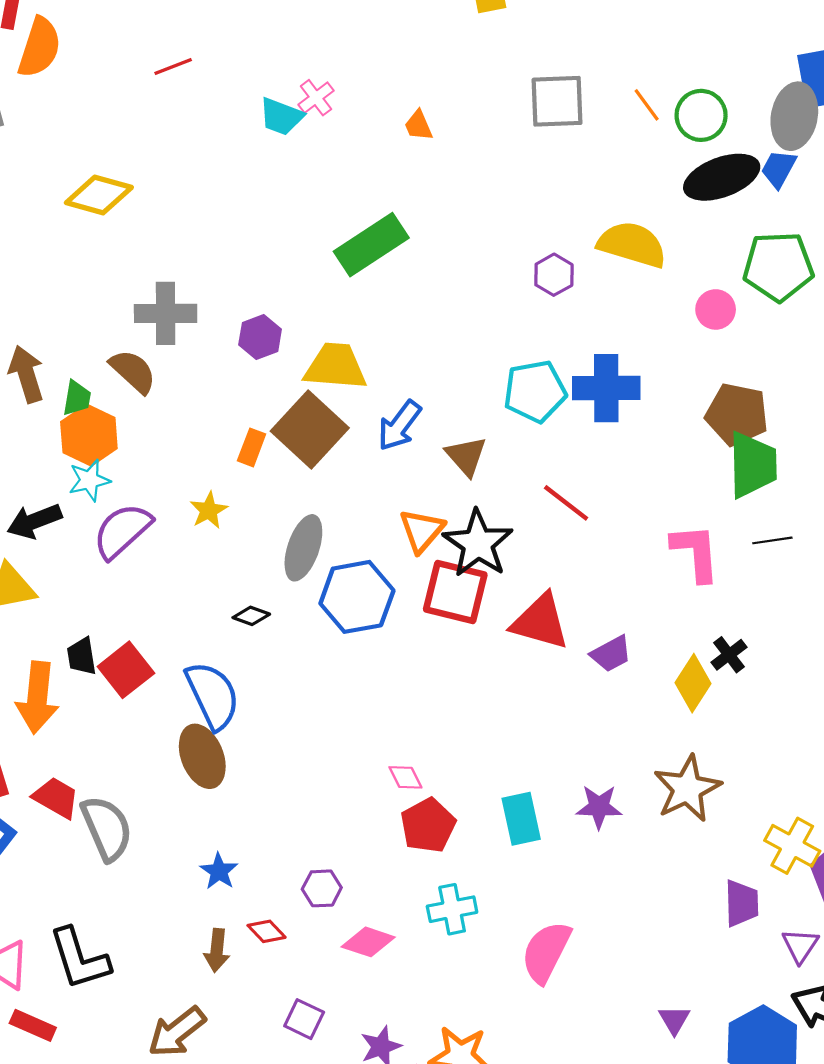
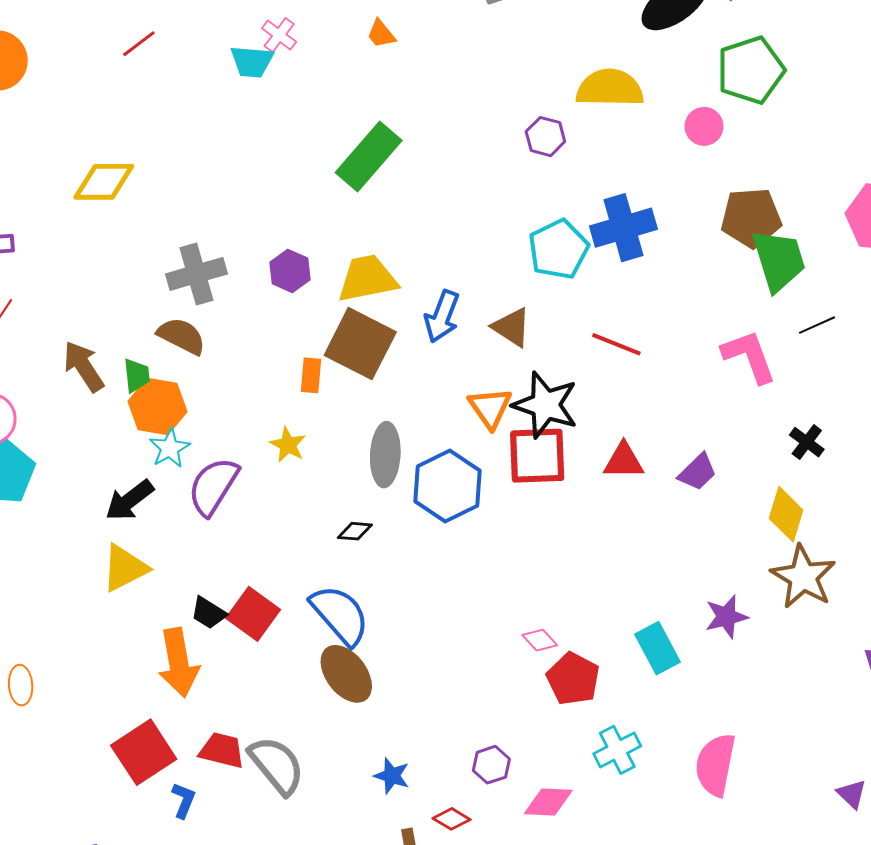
red triangle: (540, 622) -> (624, 461), size x0.7
black trapezoid: (82, 656) -> (209, 613), turned -33
yellow diamond: (693, 683) -> (786, 514), moved

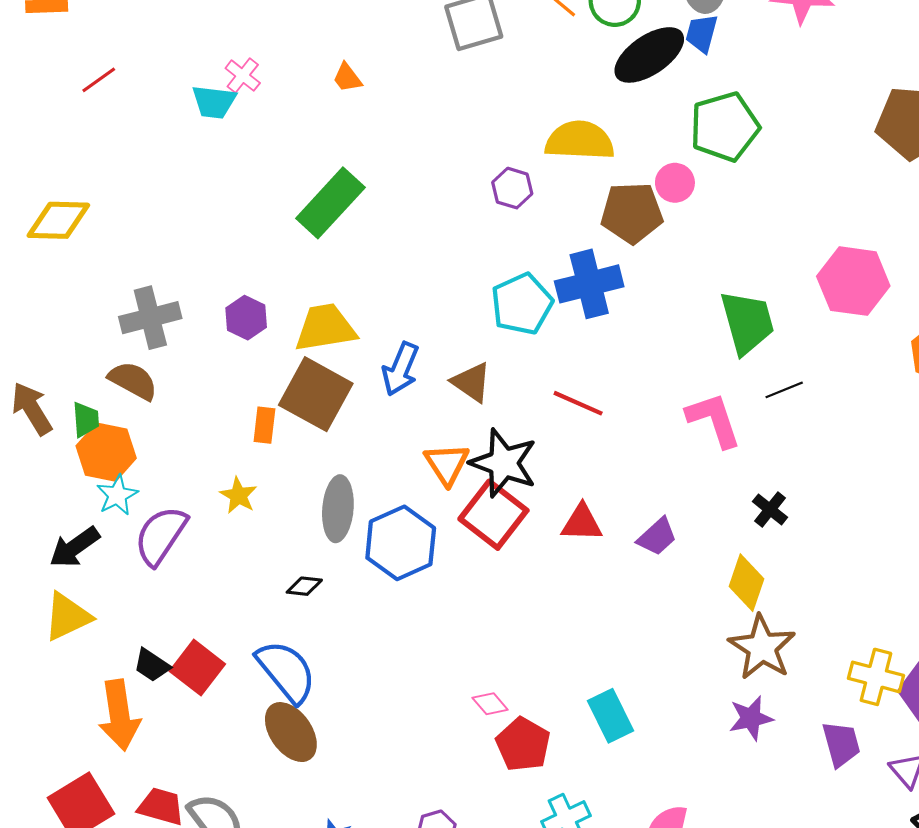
brown pentagon: (751, 218) -> (632, 213), moved
red square: (537, 456) -> (493, 515), turned 38
purple star: (726, 617) -> (751, 718), moved

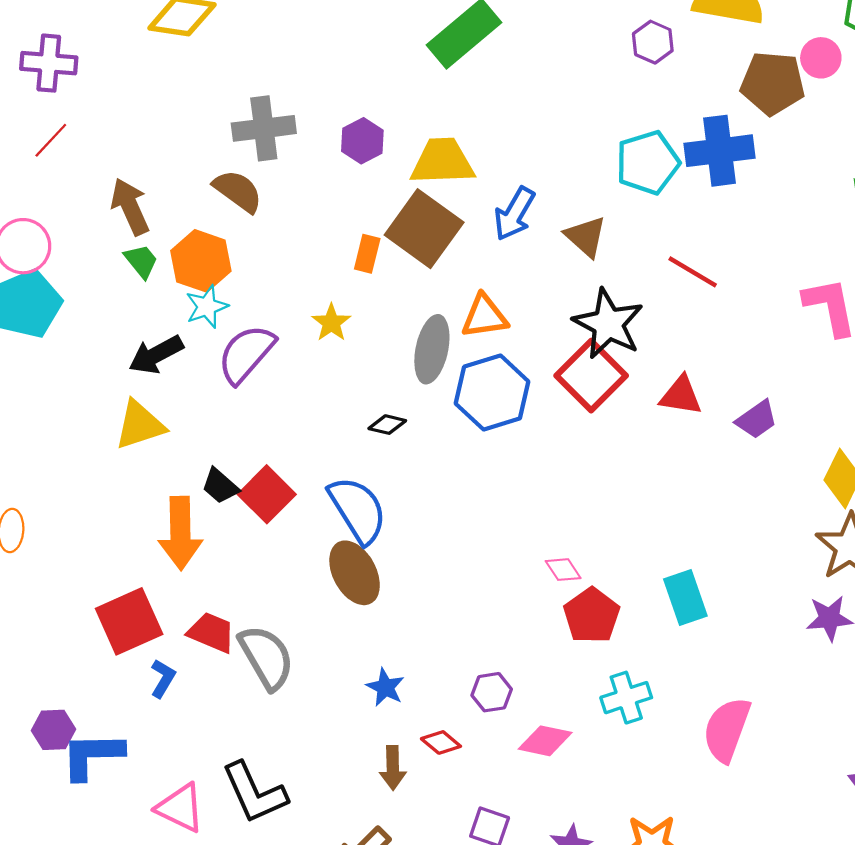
green trapezoid: (86, 420) -> (141, 261), moved, turned -42
orange triangle: (447, 464) -> (485, 316), moved, turned 48

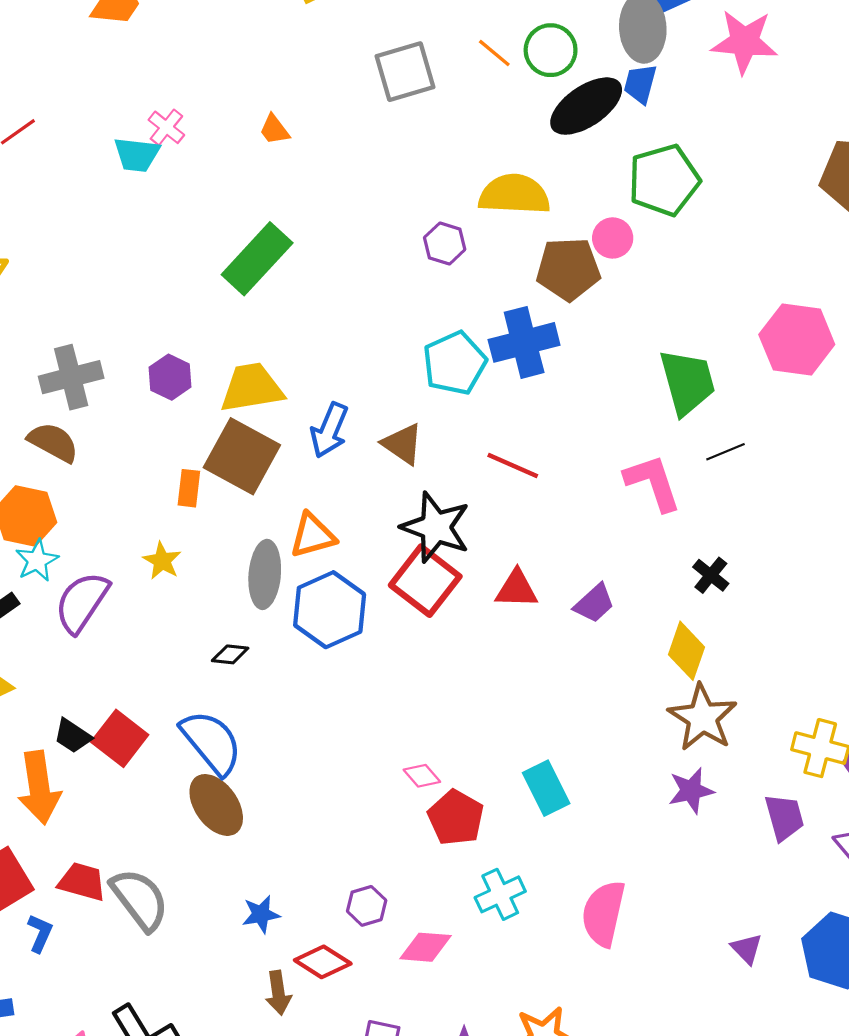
blue star: (385, 687) -> (261, 914), turned -30
red diamond: (441, 742) -> (323, 962), size x1.4

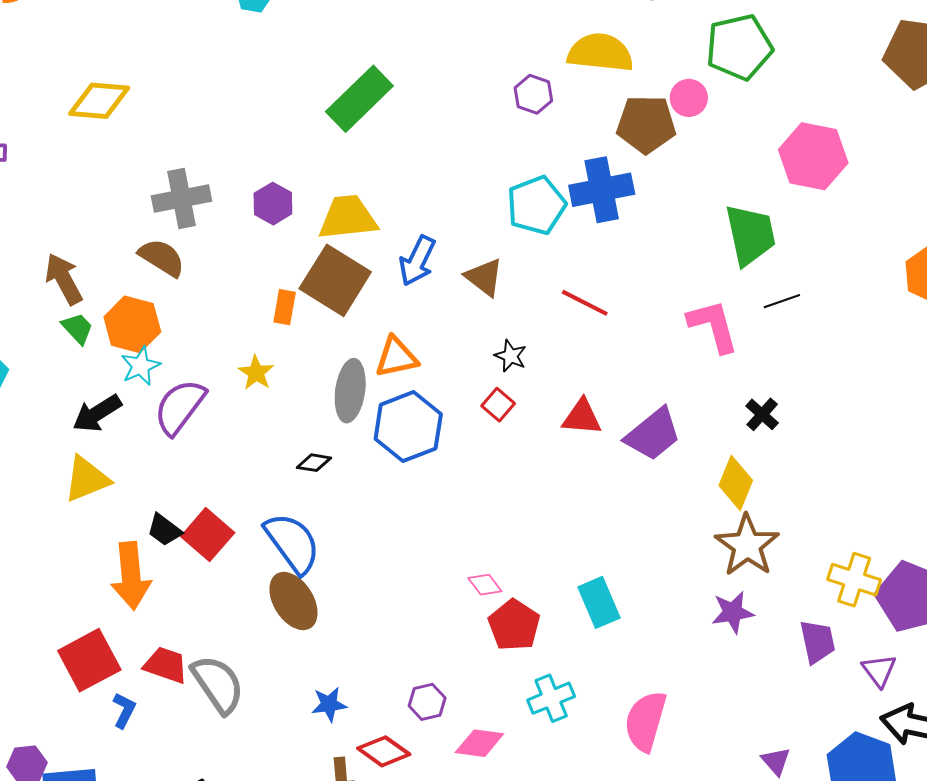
pink hexagon: (797, 339) -> (813, 156), moved
black star: (436, 527) -> (511, 356), size x0.5
red square: (425, 581) -> (498, 405), size x0.5
purple trapezoid: (594, 603) -> (653, 434), size x1.5

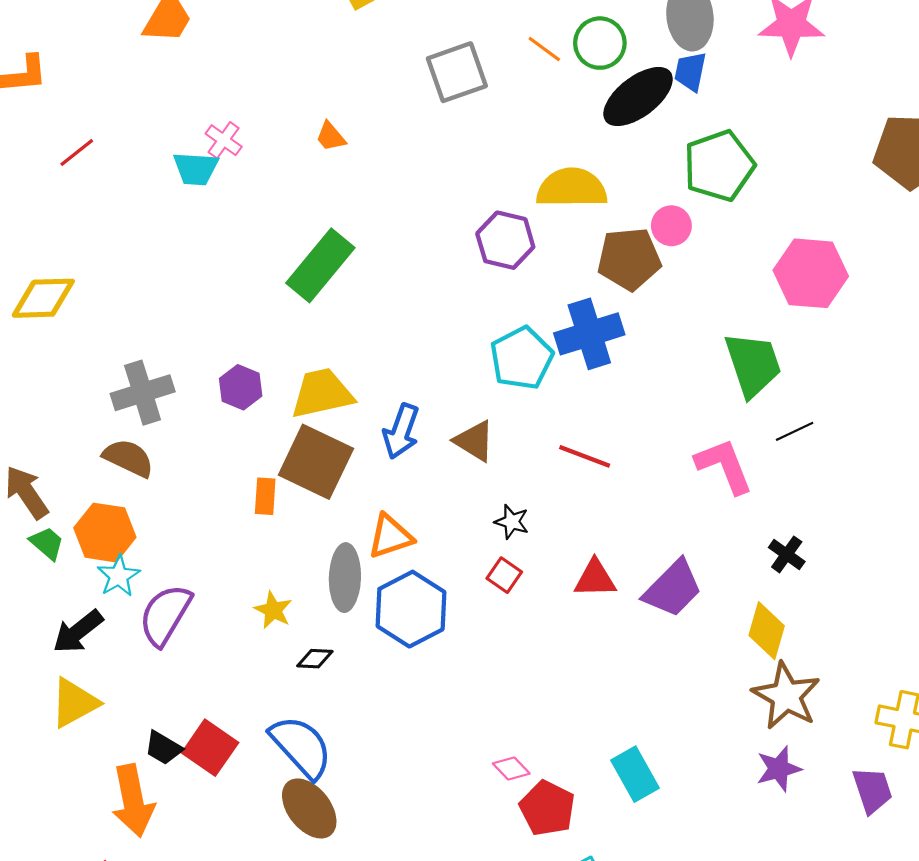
purple hexagon: (533, 94) -> (505, 240), size x1.4
yellow star: (256, 373) -> (273, 610), moved

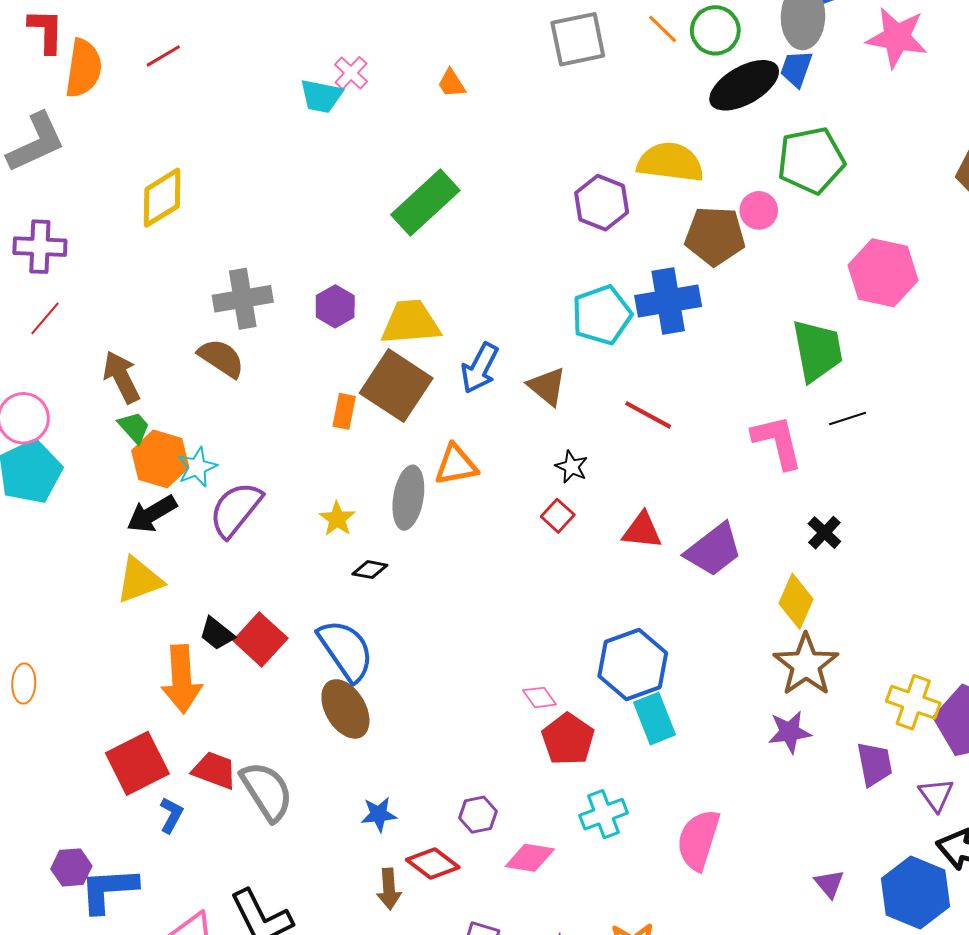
red line: (77, 152) -> (163, 56), moved
yellow diamond: (43, 298) -> (162, 198), turned -38
orange hexagon: (105, 533) -> (160, 459), moved
blue hexagon: (411, 609) -> (633, 664), moved

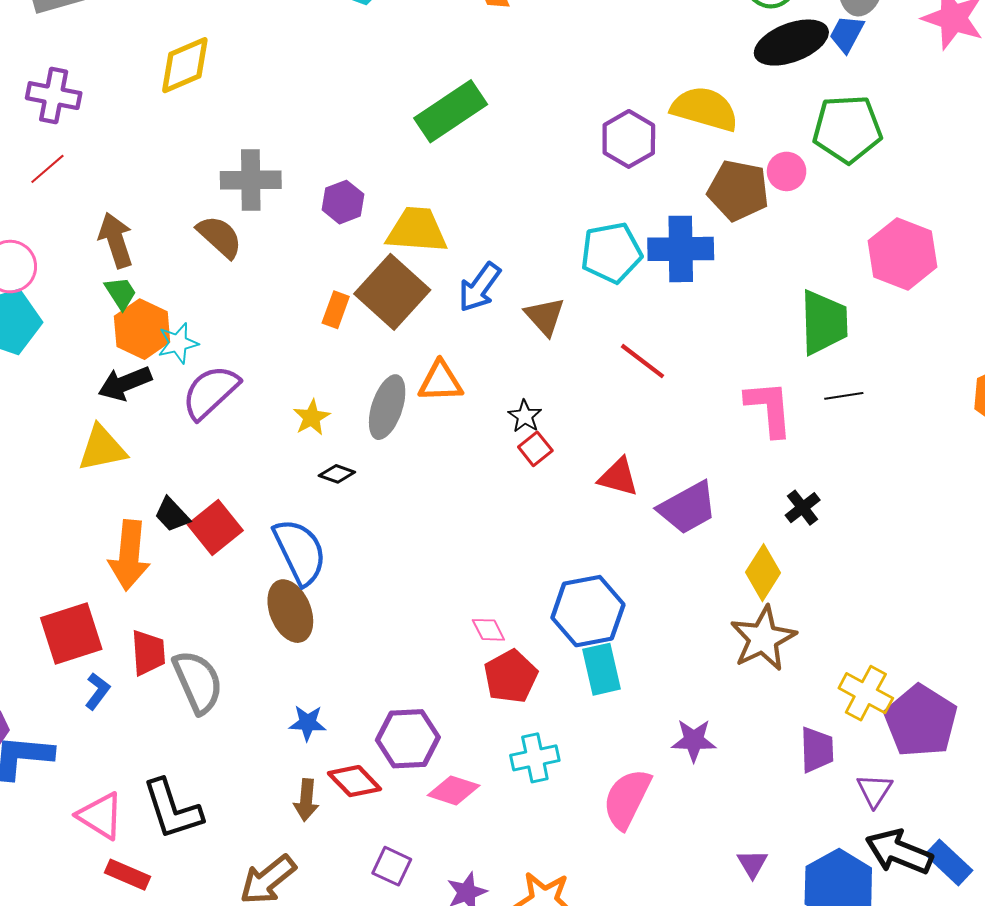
black star: (572, 467) -> (525, 416), moved
purple star: (790, 732) -> (694, 740), moved
red trapezoid: (215, 770) -> (148, 653), turned 57
purple hexagon: (478, 815) -> (408, 739), size x1.6

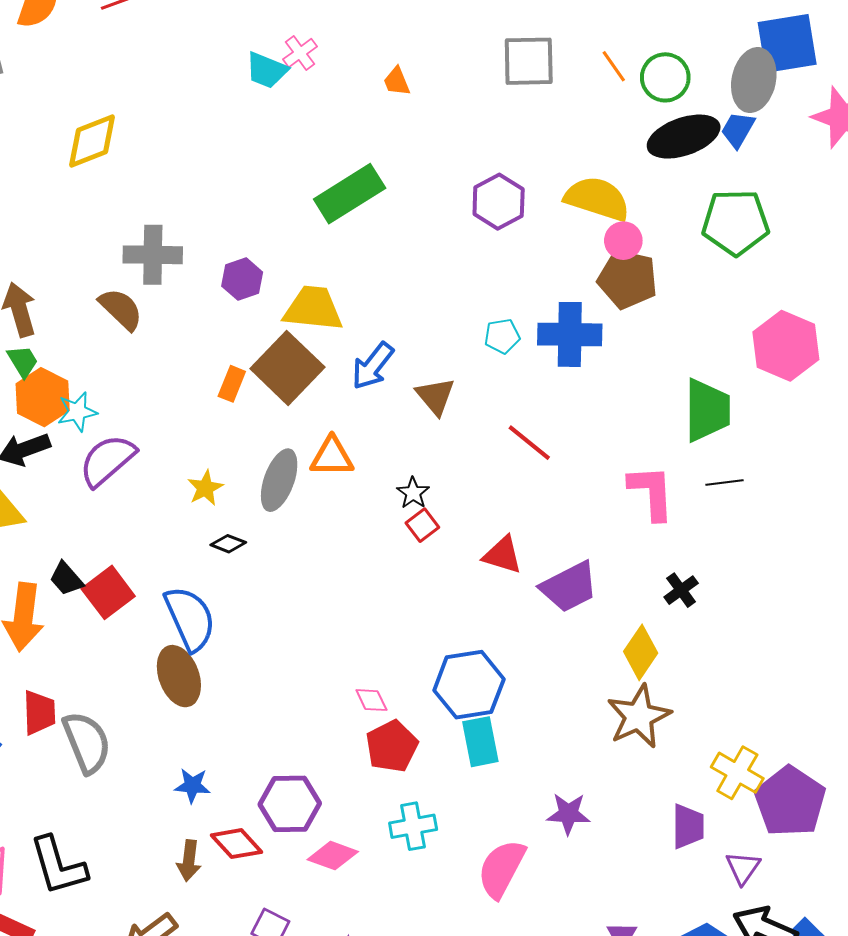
purple hexagon: (629, 139) -> (499, 202), moved
pink circle: (787, 171) -> (623, 241), moved
cyan pentagon: (611, 253) -> (502, 336), size x0.6

